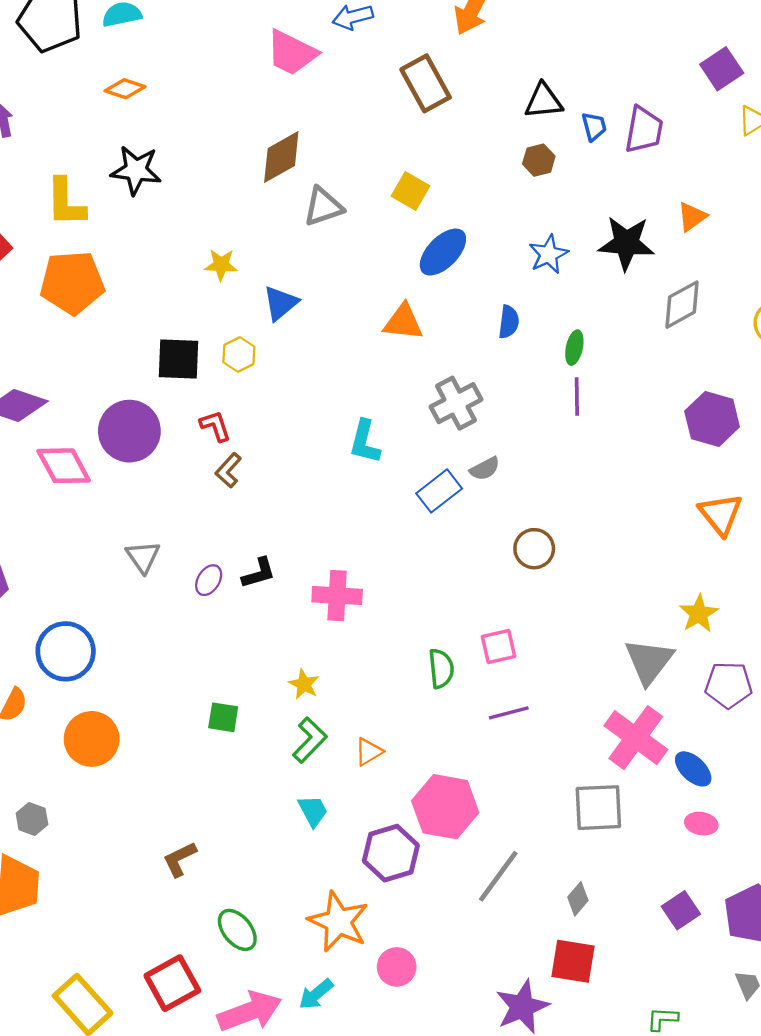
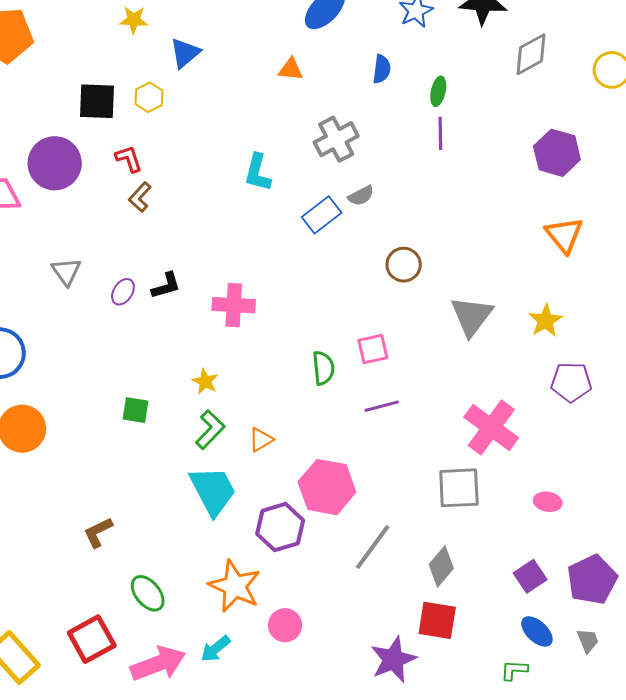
orange triangle: (403, 322) -> (291, 69), size x0.7
gray triangle: (649, 661) -> (472, 316), moved
blue ellipse: (693, 769) -> (537, 631), moved
cyan trapezoid: (313, 811) -> (213, 491), size x1.8
gray diamond: (578, 899) -> (441, 566), size x1.4

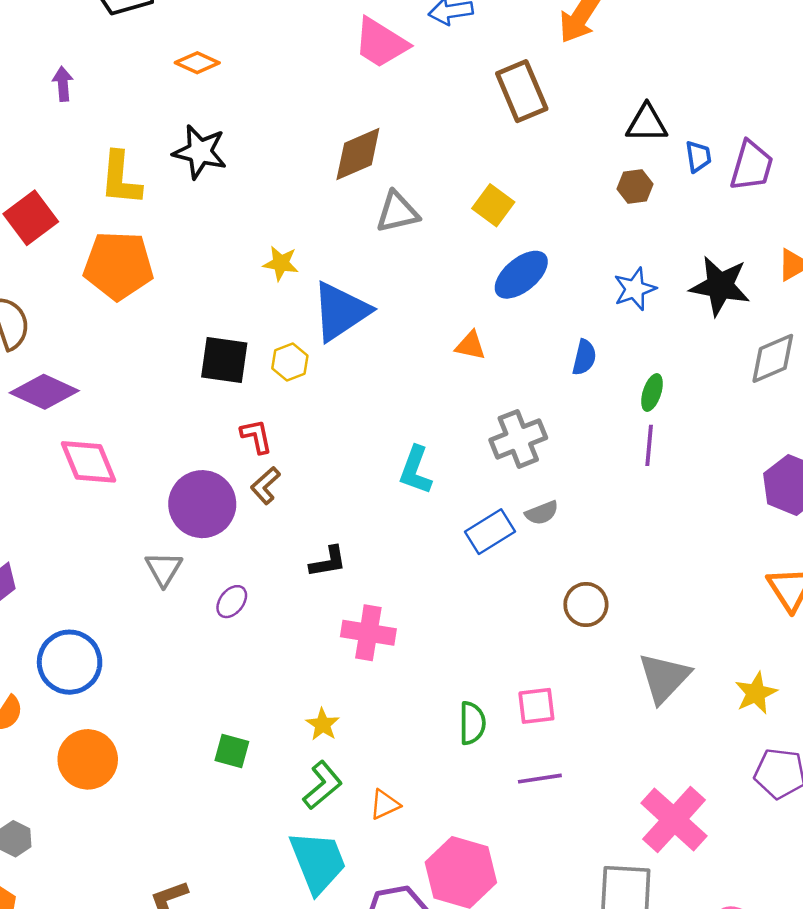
blue triangle: (185, 53) -> (341, 311), size x1.6
purple circle: (55, 163) -> (202, 504), moved
black L-shape: (166, 286) -> (328, 562), moved

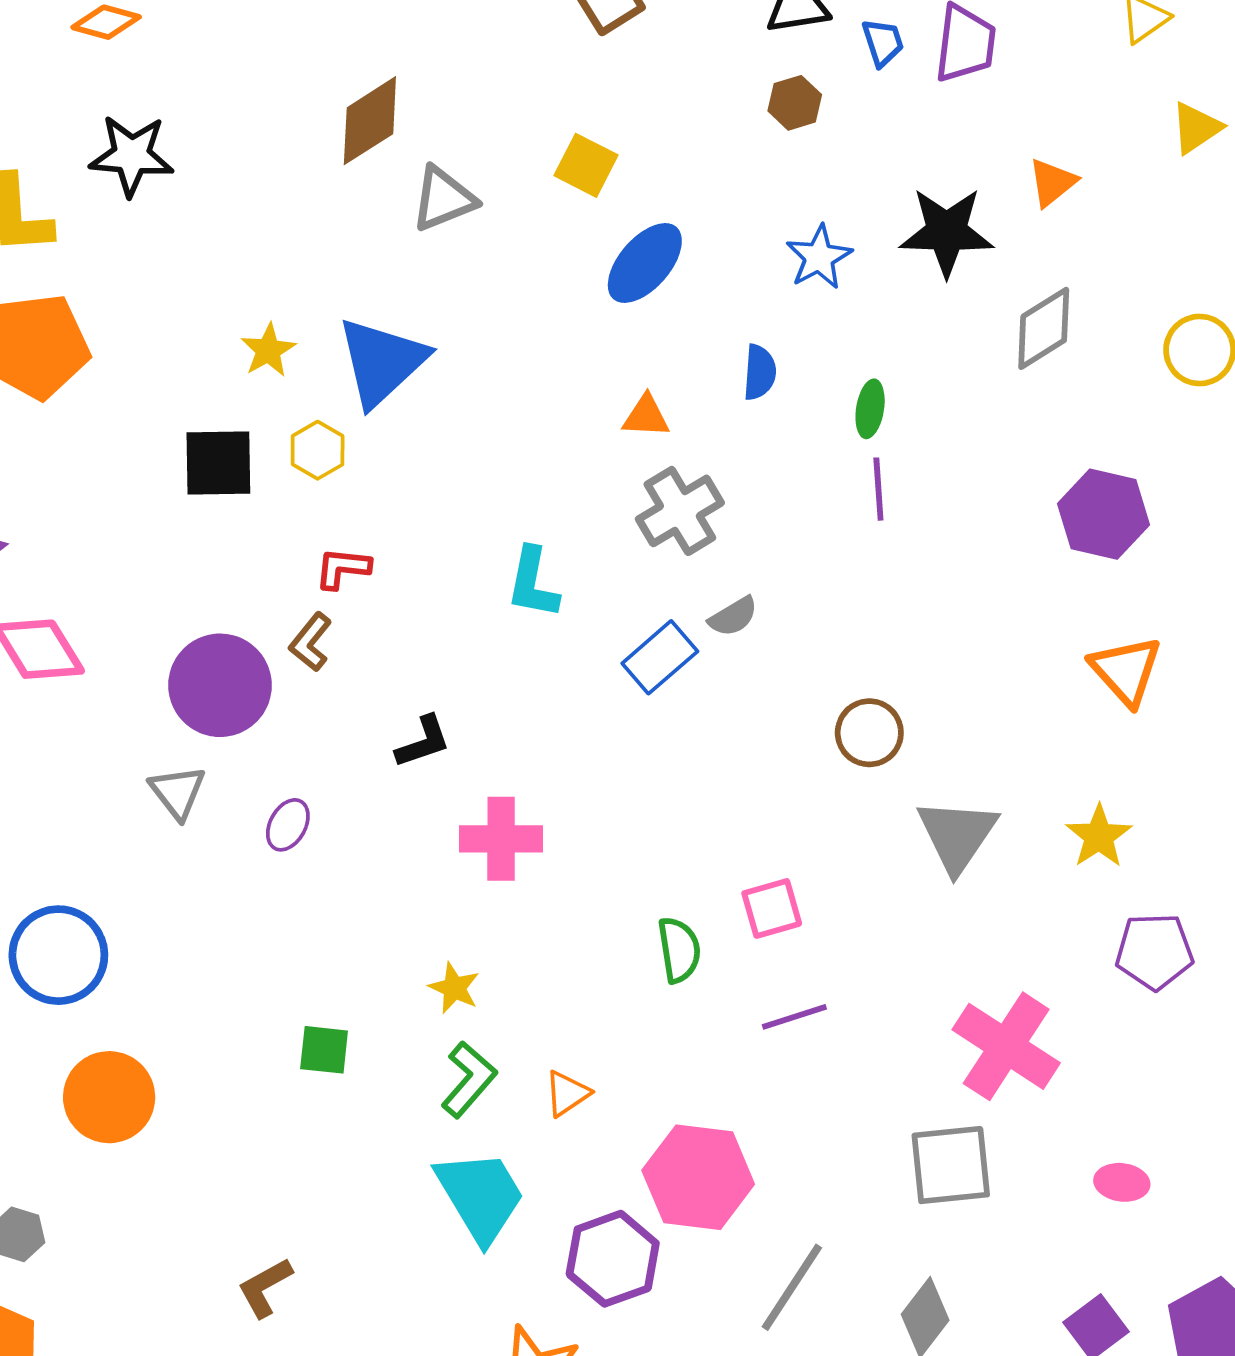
yellow star: (281, 263) -> (268, 350), moved, turned -30
orange triangle: (471, 346) -> (646, 416), moved
red L-shape: (256, 436) -> (343, 568), moved, turned -63
brown circle: (586, 605) -> (869, 733), moved

